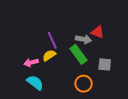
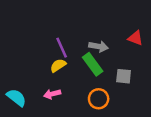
red triangle: (98, 32) -> (135, 38), moved
pink arrow: (31, 62) -> (52, 94), moved
cyan semicircle: (35, 83) -> (16, 98), moved

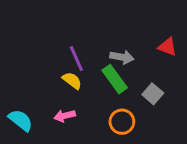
yellow semicircle: (58, 65) -> (72, 81), turned 70
gray square: (124, 76) -> (153, 94), turned 35

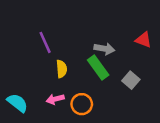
purple line: (76, 59) -> (45, 42), moved
yellow semicircle: (72, 81) -> (62, 69), turned 48
orange circle: (122, 122) -> (82, 104), moved

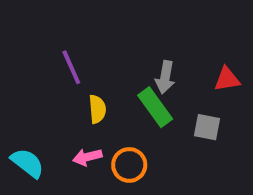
red triangle: (143, 40) -> (227, 79), moved, turned -30
gray arrow: (104, 49) -> (165, 77), turned 90
gray square: (131, 80) -> (207, 127), turned -30

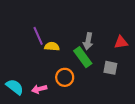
yellow semicircle: (97, 109) -> (52, 47), moved, turned -80
pink arrow: (87, 157) -> (39, 89), moved
orange circle: (129, 165) -> (65, 77), moved

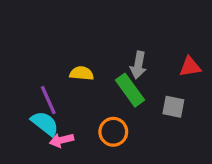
purple line: (38, 36) -> (48, 100), moved
orange circle: (65, 77) -> (113, 132), moved
cyan semicircle: (15, 87) -> (45, 123), moved

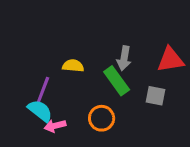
red triangle: (190, 67) -> (171, 60), size x1.4
purple line: (48, 100) -> (43, 90), turned 45

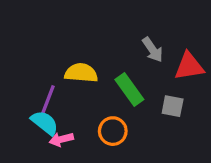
gray arrow: (124, 58) -> (153, 50), moved, turned -45
yellow semicircle: (73, 66) -> (81, 73), size x1.4

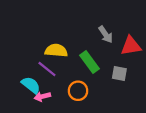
purple line: (48, 99) -> (47, 69), moved, turned -72

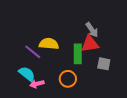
red triangle: (131, 46) -> (90, 44), moved
green rectangle: (90, 62) -> (78, 54), turned 36
purple line: (47, 69) -> (33, 52), moved

